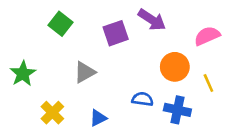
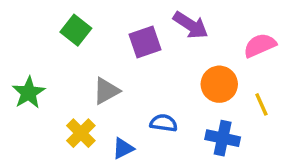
blue semicircle: (143, 99) -> (164, 123), moved
yellow cross: (52, 113) -> (81, 133), moved

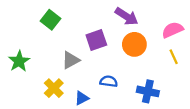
purple square: (145, 42) -> (96, 40), moved
orange circle: (219, 84) -> (134, 44), moved
yellow line: (261, 104) -> (174, 57), moved

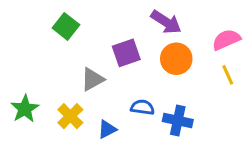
green star: (19, 61) -> (25, 109), moved
blue cross: (148, 91) -> (178, 121), moved

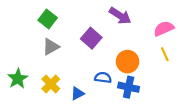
purple square: (126, 53) -> (91, 38), turned -30
orange circle: (176, 59) -> (127, 62), moved
gray triangle: (92, 79) -> (51, 47), moved

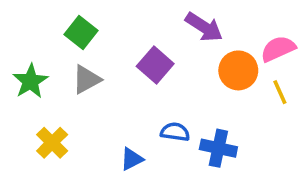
orange circle: (127, 62) -> (238, 70), moved
green star: (18, 79) -> (30, 81), moved
yellow cross: (51, 84) -> (52, 143), moved

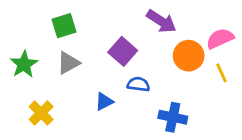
green square: (81, 32) -> (64, 26), turned 35
blue semicircle: (175, 132) -> (138, 84), moved
blue triangle: (132, 159) -> (104, 101), moved

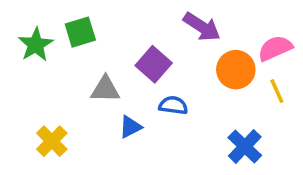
gray triangle: (68, 63) -> (105, 89), moved, turned 30
green star: (24, 64) -> (36, 45), moved
blue cross: (173, 117) -> (245, 146), moved, turned 32

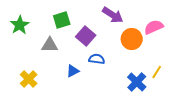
green square: (80, 32) -> (62, 20), moved
gray triangle: (105, 89) -> (50, 45), moved
yellow line: (277, 91) -> (157, 72), moved, turned 56

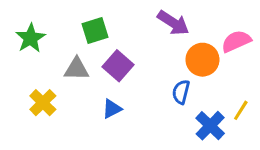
purple square: (86, 36) -> (118, 66), moved
blue semicircle: (97, 59) -> (181, 92), moved, turned -84
yellow cross: (29, 79) -> (43, 103), moved

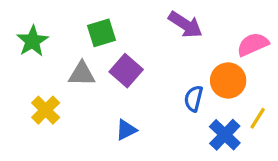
orange circle: (202, 60) -> (228, 80), moved
blue triangle: (112, 109) -> (126, 130), moved

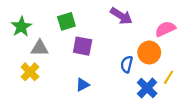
purple square: (126, 71) -> (83, 46), turned -30
gray triangle: (82, 74) -> (40, 48), moved

